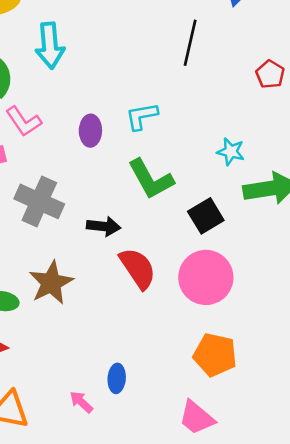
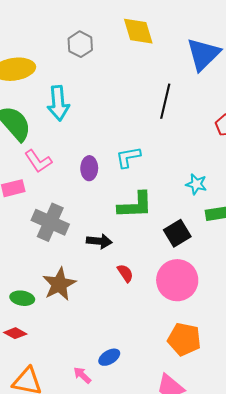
green L-shape: (151, 179) -> (135, 205), turned -63
red semicircle: (138, 268) -> (125, 273), size x0.6
blue ellipse: (117, 378) -> (109, 357), turned 55

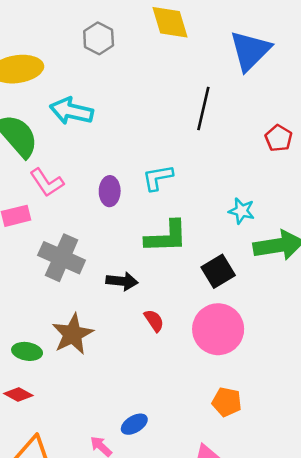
cyan arrow: (58, 103) -> (71, 111), turned 108
orange pentagon: (184, 339) -> (227, 402), size x0.7

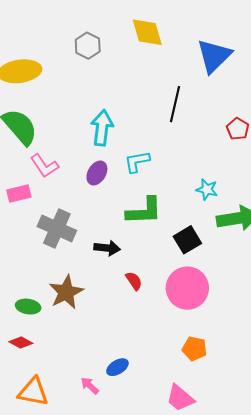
cyan arrow: (71, 111) -> (102, 128), moved, turned 84
purple ellipse: (110, 191) -> (97, 173), turned 30

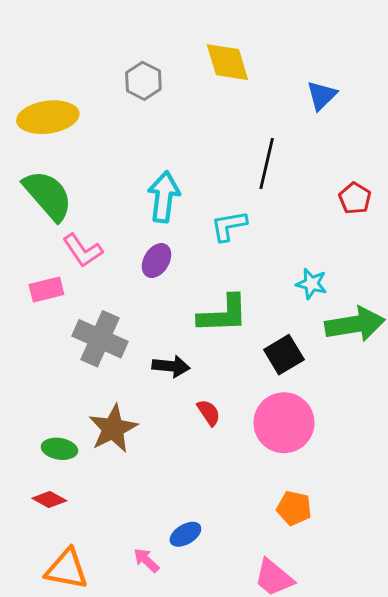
blue triangle: (214, 56) -> (322, 95), size x0.6
cyan L-shape: (137, 162) -> (229, 226), moved

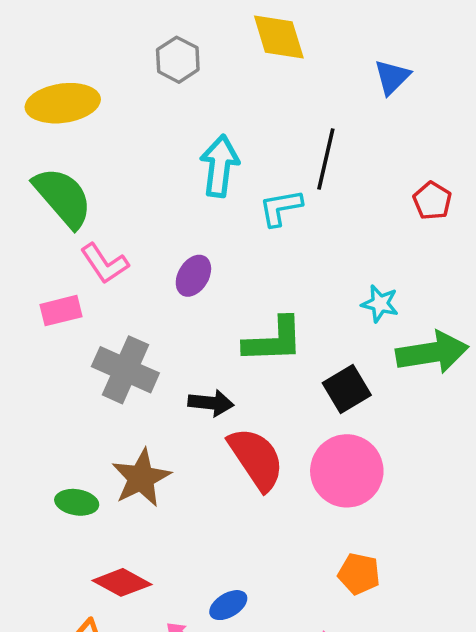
cyan arrow: (164, 197) -> (220, 166), moved
cyan L-shape: (229, 226) -> (281, 208), moved
red semicircle: (209, 413) -> (256, 459), size x2.0
red diamond: (49, 500) -> (122, 582), moved, size x1.4

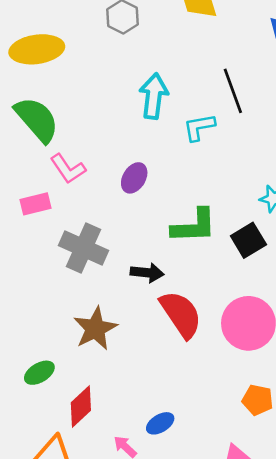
black line: (326, 159) -> (233, 91), turned -33
black square: (347, 389) -> (248, 240), moved
green ellipse: (77, 502) -> (39, 373), moved, turned -40
red diamond: (122, 582) -> (81, 406), turned -72

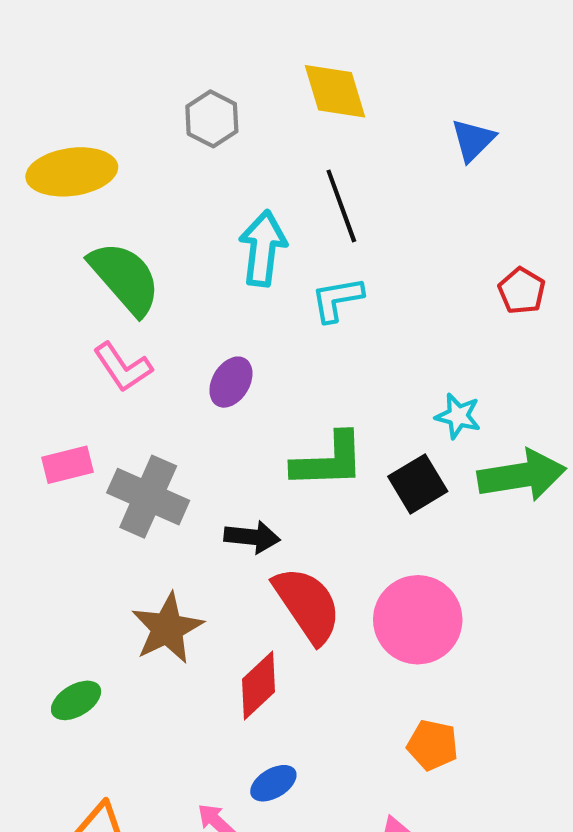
black line: (233, 91) -> (341, 206), moved
green semicircle: (37, 119) -> (125, 278), moved
pink rectangle: (35, 204) -> (68, 465), moved
red diamond: (81, 406) -> (259, 686), moved

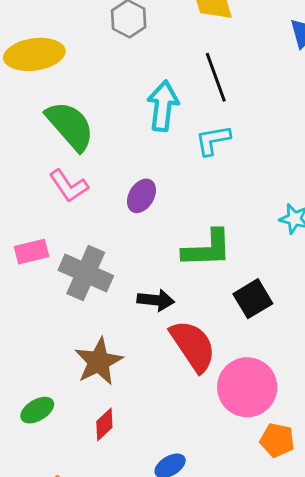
black square: (418, 484) -> (253, 299), moved
pink circle: (418, 620) -> (247, 387), moved
red diamond: (259, 686) -> (104, 424), moved, size x0.7

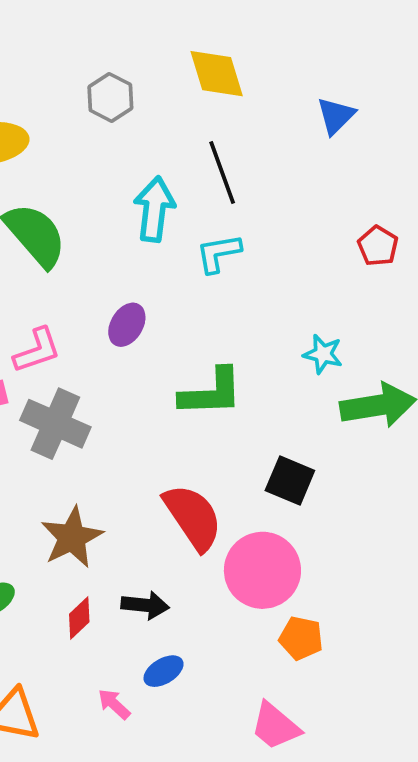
pink L-shape: (69, 186) -> (37, 350), moved, turned -75
black square: (253, 299) -> (290, 480), moved, turned -36
black arrow: (156, 300) -> (145, 605), moved

